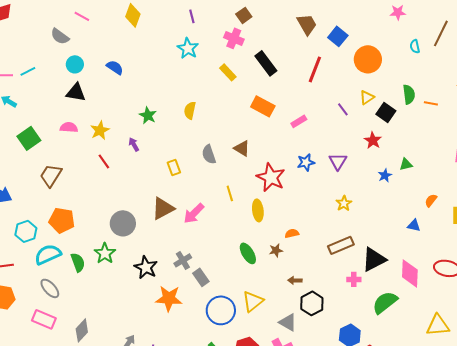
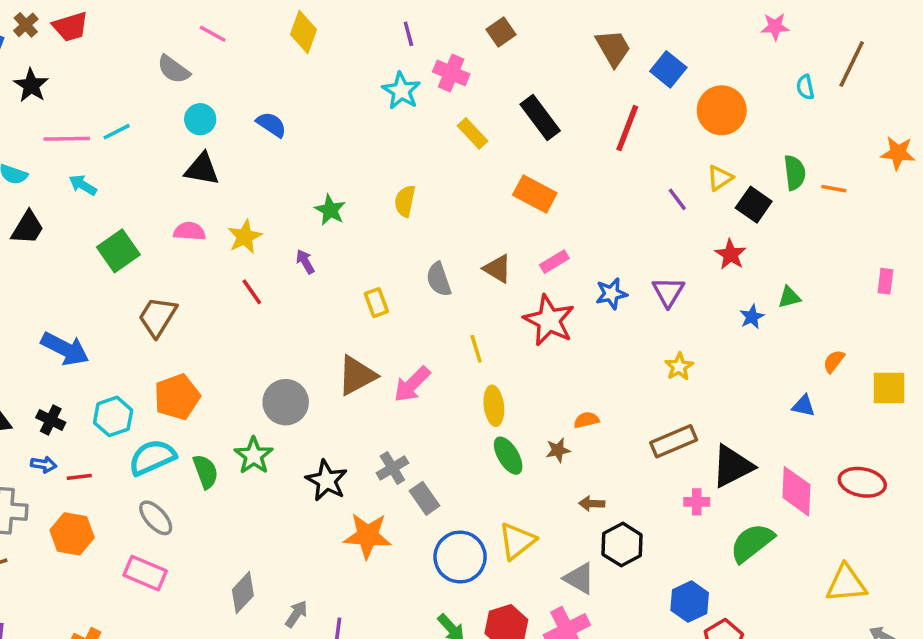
pink cross: (234, 38) -> (451, 73), moved
pink rectangle: (299, 121) -> (554, 262), moved
yellow ellipse: (258, 210) -> (494, 406), moved
orange pentagon: (62, 220) -> (177, 397), turned -30
gray diamond: (82, 330) -> (243, 593), moved

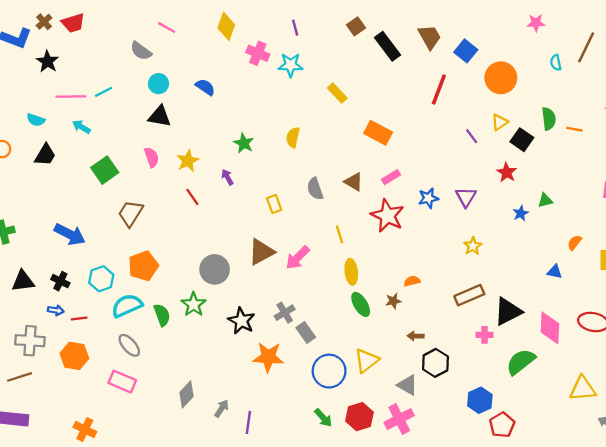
pink cross: (451, 73) -> (258, 53), moved
cyan star: (401, 91) -> (291, 65), turned -30
black rectangle: (540, 117) -> (387, 46), moved
pink semicircle: (190, 231) -> (151, 157), turned 66

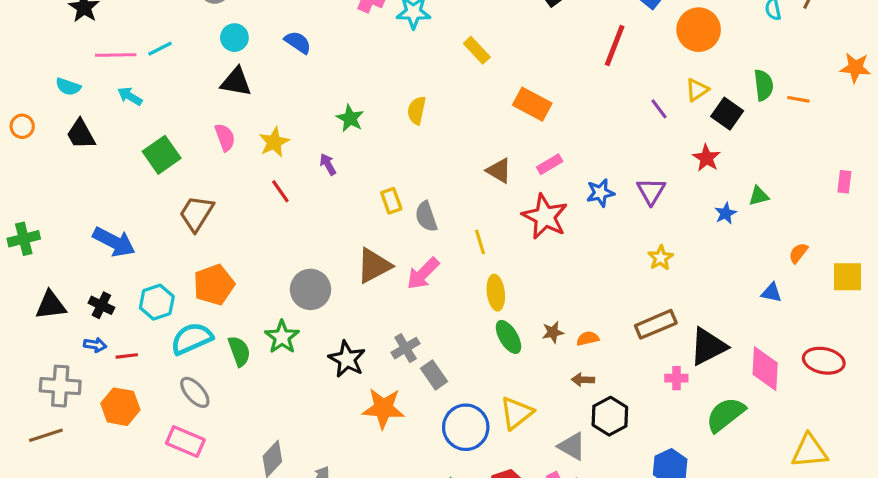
black trapezoid: (45, 155) -> (81, 134), turned 120
gray semicircle: (315, 189) -> (426, 217), moved
orange semicircle: (412, 281) -> (588, 339), moved

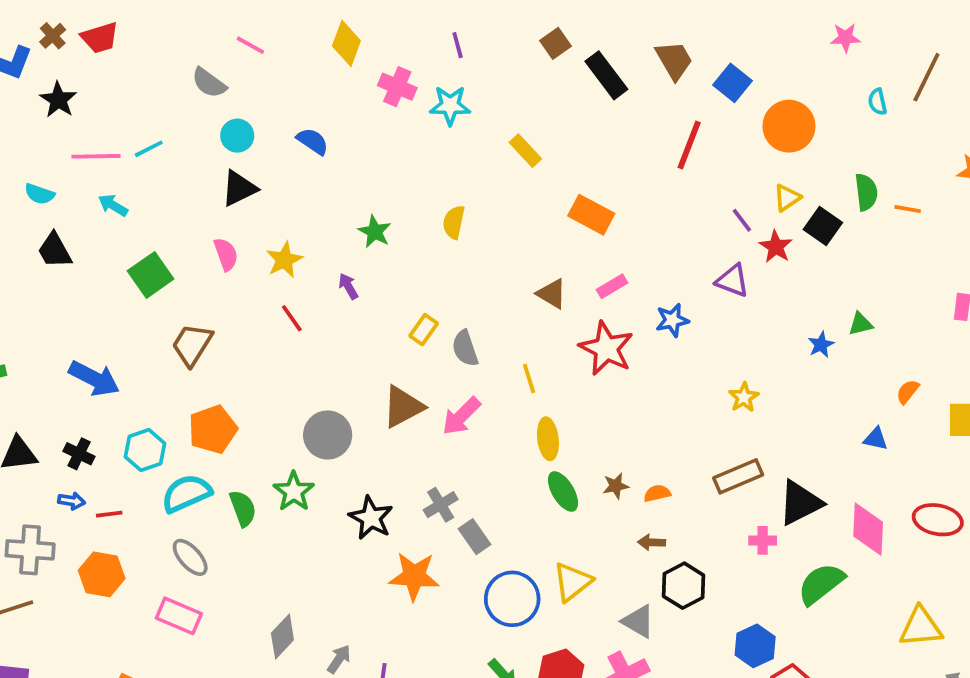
black triangle: (236, 82) -> (239, 188), turned -36
red star: (707, 158) -> (776, 247), moved
purple triangle: (651, 191) -> (732, 281), moved, turned -40
yellow rectangle: (391, 201) -> (424, 330), turned 55

